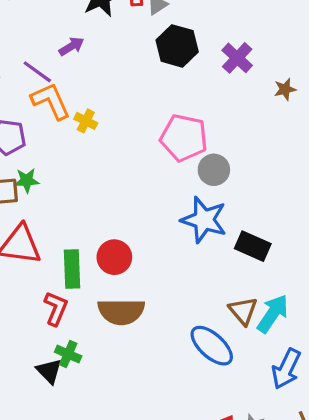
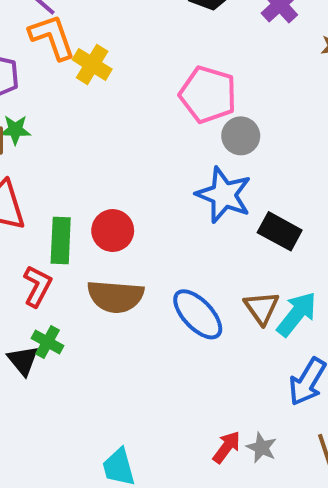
yellow cross: (86, 121) -> (92, 64), size x1.4
blue ellipse: (212, 346) -> (198, 314), moved

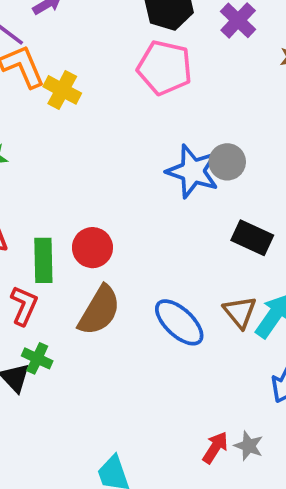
pink pentagon: (208, 95) -> (165, 68), moved
gray circle: (241, 136) -> (227, 162), moved
blue star: (224, 195) -> (193, 171), moved
brown semicircle: (115, 296) -> (99, 310), turned -60

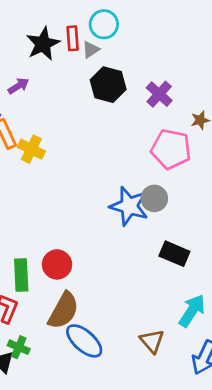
pink pentagon: (165, 68) -> (171, 149), moved
brown triangle: (240, 312) -> (152, 341), moved
blue ellipse: (179, 322) -> (84, 341), moved

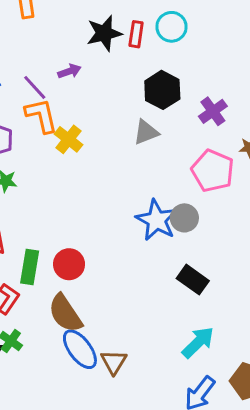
gray triangle: (91, 50) -> (146, 132), moved, size x1.4
brown semicircle: (63, 311) -> (65, 313), turned 105
brown triangle: (152, 341) -> (114, 362), moved

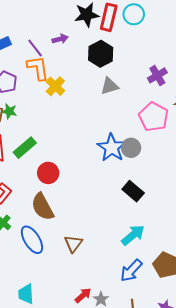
red rectangle: (136, 34) -> (109, 17), size x1.5
black hexagon: (162, 90) -> (101, 54), moved
green rectangle: (30, 267) -> (25, 148), moved, turned 35
blue ellipse: (80, 349) -> (32, 240), moved

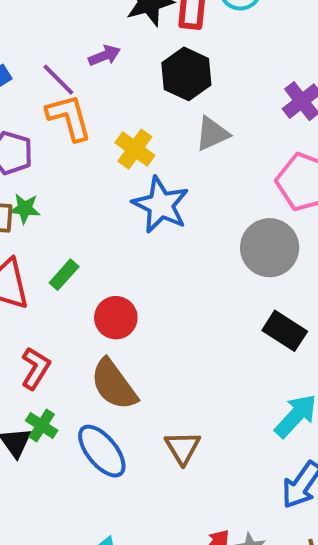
yellow cross: (55, 86) -> (135, 149), moved
green rectangle: (25, 148) -> (64, 275), size x0.7
blue star: (112, 148) -> (161, 205), moved
gray circle: (131, 148) -> (270, 248), size x1.5

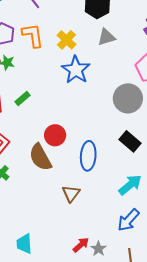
orange L-shape: (69, 117) -> (33, 35), moved
red circle: (116, 318) -> (55, 135), moved
blue ellipse: (102, 451) -> (88, 156), moved, turned 36

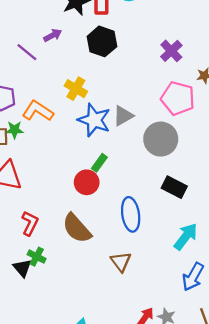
orange L-shape: (33, 35) -> (38, 111), moved, turned -36
gray triangle: (106, 37) -> (123, 116), moved
green rectangle: (23, 99) -> (99, 163), moved
red circle: (55, 135) -> (87, 182), moved

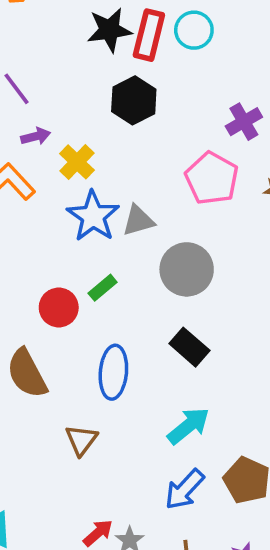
purple arrow: (53, 35) -> (36, 136), moved
purple cross: (171, 51) -> (244, 122), moved
pink pentagon: (178, 98) -> (212, 178), moved
green rectangle: (99, 163) -> (103, 288), moved

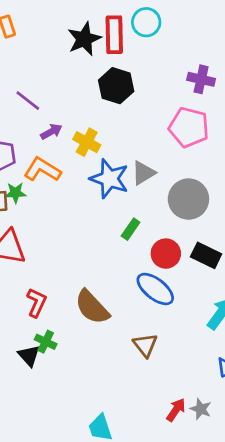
purple cross: (244, 122) -> (201, 79), turned -32
red circle: (59, 307) -> (166, 254), moved
blue ellipse: (113, 372) -> (155, 289), turned -42

